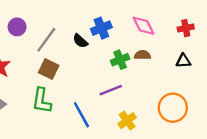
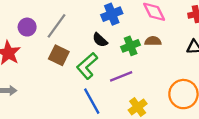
purple circle: (17, 27) -> (27, 27), moved
black semicircle: (80, 41) -> (100, 40), moved
green L-shape: (42, 101) -> (87, 66), moved, turned 40

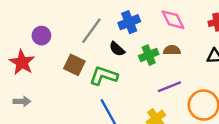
gray line: (56, 26) -> (91, 31), moved
green L-shape: (87, 66) -> (104, 76), turned 60
purple line: (121, 76) -> (169, 87), moved

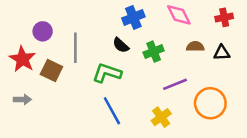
gray line: (91, 31) -> (75, 48), moved, turned -36
brown semicircle: (172, 50) -> (195, 46), moved
brown square: (74, 65) -> (51, 70), moved

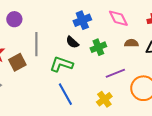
purple circle: (43, 31) -> (14, 19), moved
brown square: (51, 70) -> (17, 62), turned 36

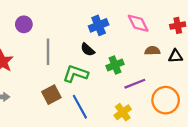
green cross: (98, 47) -> (115, 65), moved
brown square: (17, 62) -> (51, 95), moved

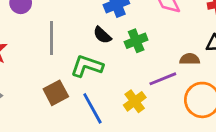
brown semicircle: (152, 51) -> (190, 59), moved
green cross: (115, 65) -> (136, 41), moved
yellow cross: (123, 112) -> (135, 101), moved

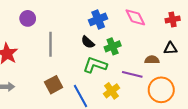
green L-shape: (87, 66) -> (95, 65), moved
purple line: (163, 79) -> (132, 74), turned 36

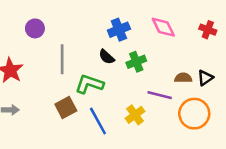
red cross: (173, 19) -> (208, 30), turned 32
black triangle: (171, 48) -> (205, 78), moved, turned -32
green L-shape: (95, 65) -> (89, 84), moved

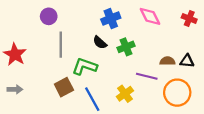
purple circle: (35, 28) -> (49, 16), moved
black triangle: (205, 78) -> (187, 61), turned 40

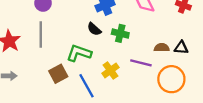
gray line: (61, 45) -> (41, 35), moved
green cross: (126, 47) -> (120, 33), turned 35
yellow cross: (125, 94) -> (110, 70), moved

